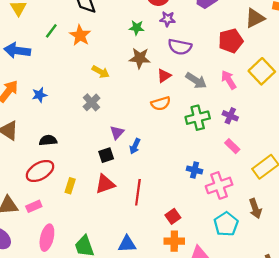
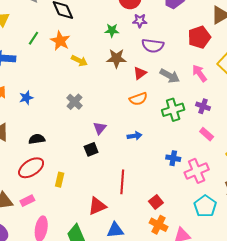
yellow arrow: (101, 72) -> (79, 61), moved
blue arrow: (135, 146) -> (135, 136), moved, turned -120
red triangle: (105, 184) -> (97, 206), moved
orange cross: (174, 241) -> (159, 225), turned 30

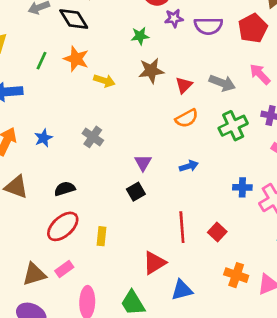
purple semicircle: (153, 46) -> (208, 26), moved
gray cross: (74, 102) -> (93, 137), moved
red square: (156, 202) -> (217, 232), moved

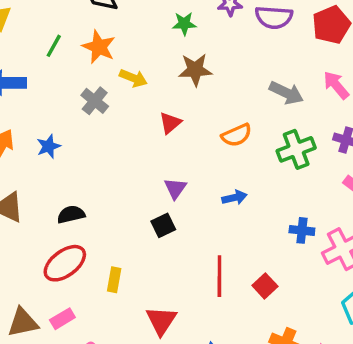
red triangle: (184, 85) -> (170, 123), moved
gray cross: (93, 137) -> (95, 101), moved
red triangle: (154, 263) -> (161, 321), moved, turned -30

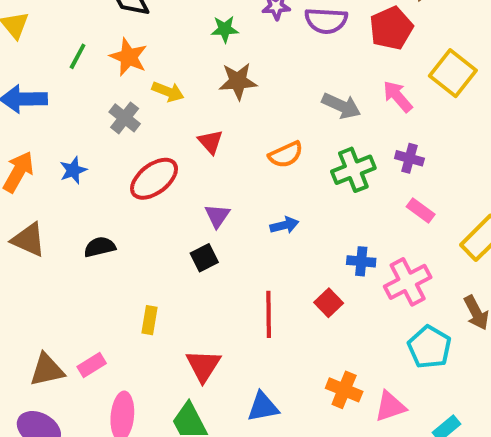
red triangle: (170, 123) -> (210, 142), turned -30
red ellipse: (65, 263) -> (154, 179), moved
red square: (265, 286) -> (329, 303), moved

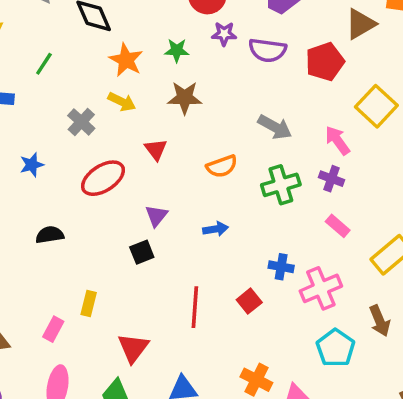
orange star: (129, 57) -> (126, 60), moved
pink arrow: (398, 96) -> (337, 140), moved
pink rectangle: (92, 365) -> (53, 329), moved, turned -35

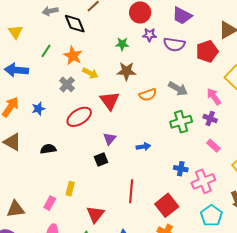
orange star: (126, 60) -> (73, 56), moved
red triangle: (156, 149) -> (110, 101), size x1.5
orange semicircle: (222, 166) -> (148, 95), moved
red square: (249, 301) -> (167, 205), moved, size x1.6

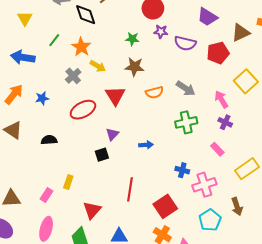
purple trapezoid: (182, 16) -> (207, 17), moved
purple cross: (210, 118) -> (225, 122), moved

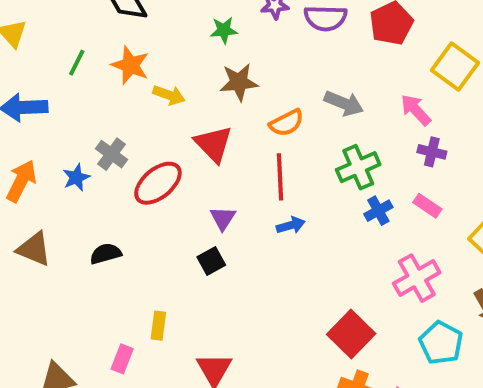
gray cross: (73, 76) -> (112, 154), moved
blue cross: (182, 170) -> (378, 211), moved, turned -32
red line: (130, 189) -> (280, 177), moved

